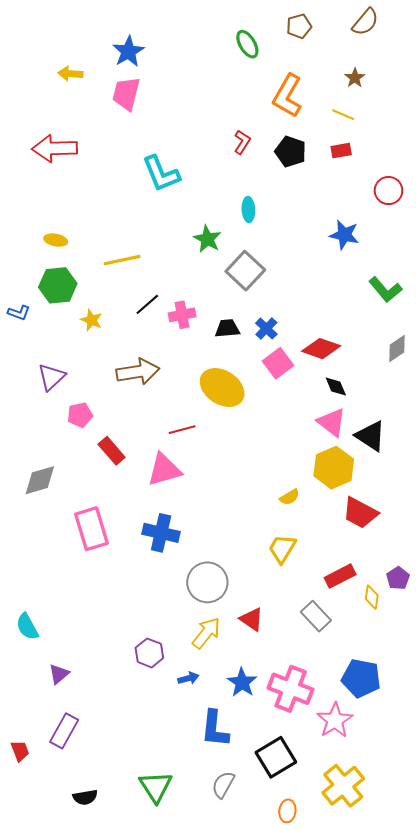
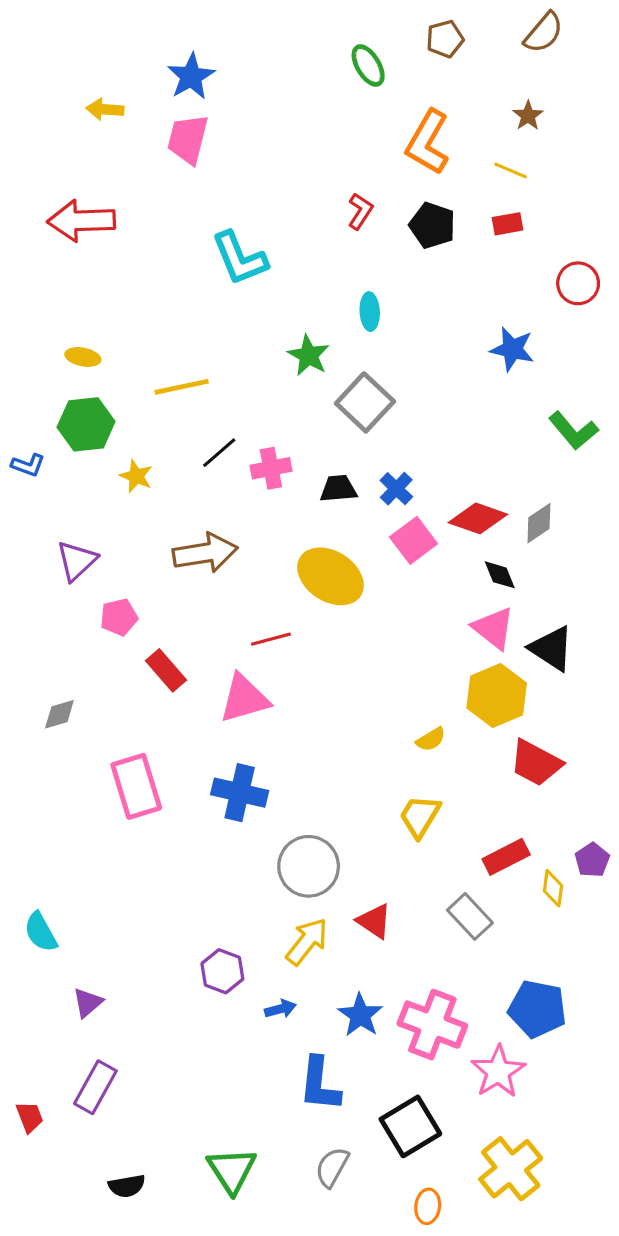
gray diamond: (397, 349) -> (539, 523), moved
gray diamond: (40, 480) -> (59, 714), size x0.7

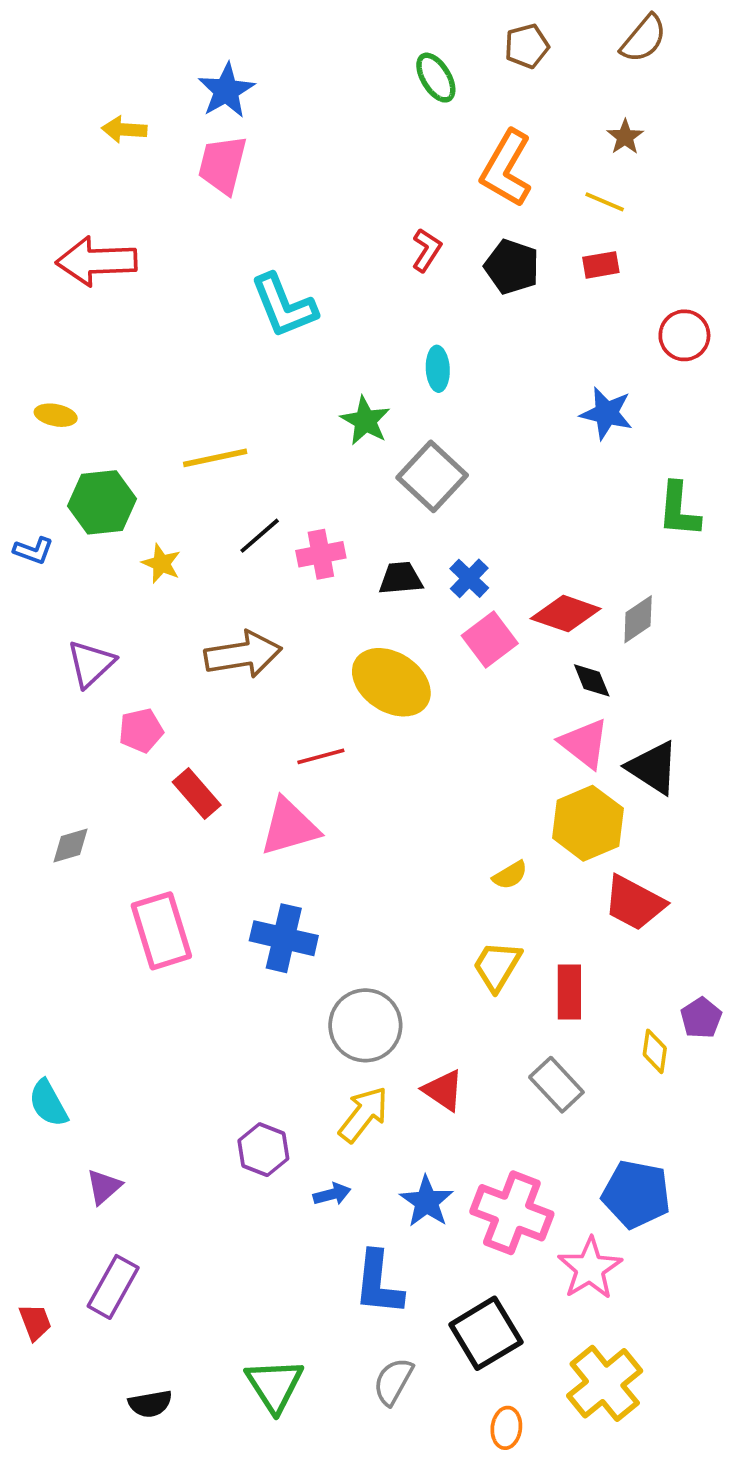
yellow ellipse: (83, 357) -> (56, 415), moved
green L-shape: (573, 431) -> (679, 510), turned 45
red rectangle: (506, 857) -> (569, 992), moved, turned -63

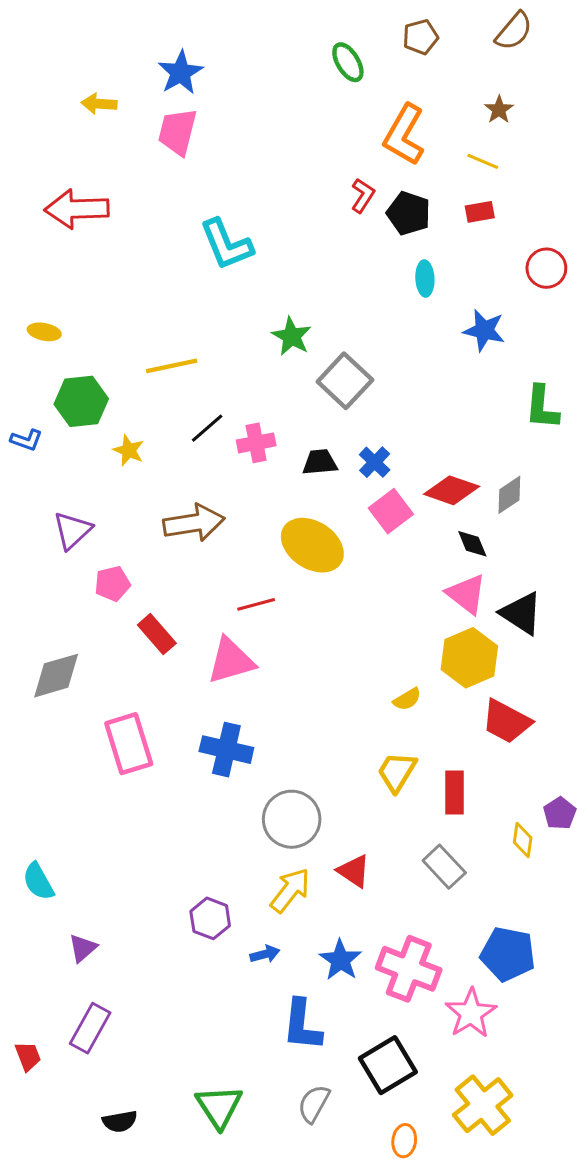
red L-shape: (427, 250) -> (363, 196), moved
cyan ellipse: (438, 369) -> (425, 279), moved
gray diamond: (70, 845) -> (56, 676), size x1.6

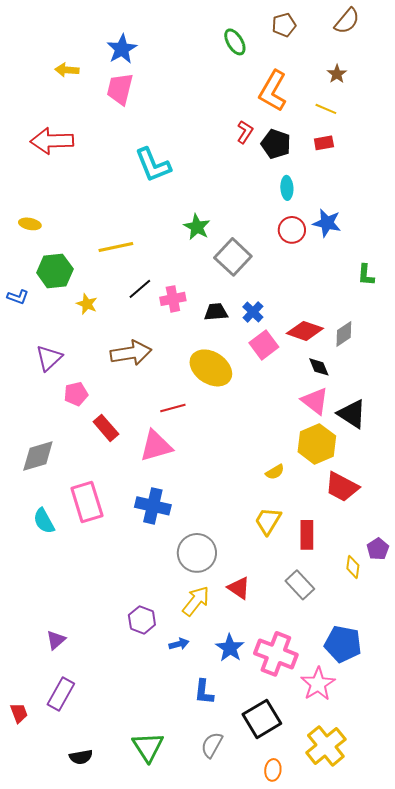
red circle: (546, 268) -> (292, 230), moved
green L-shape: (542, 407) -> (366, 275), size x0.7
cyan semicircle: (38, 881) -> (44, 521), moved
blue L-shape: (302, 1025) -> (204, 692), size x0.7

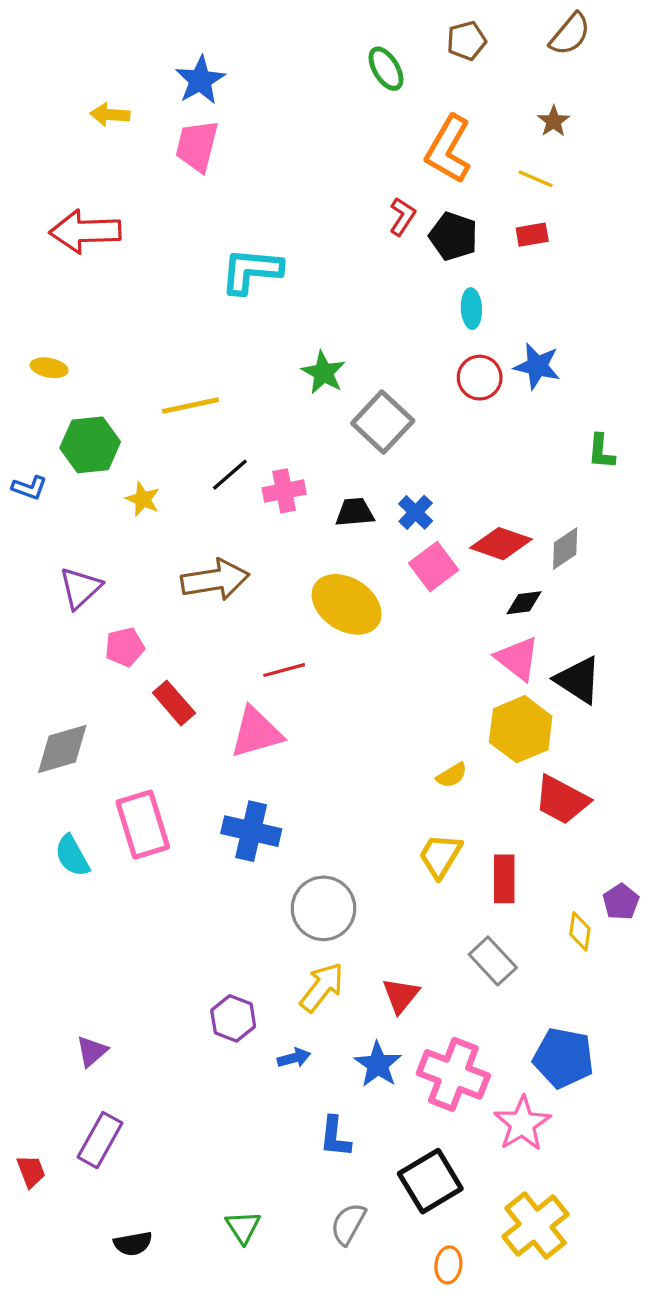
cyan L-shape: (153, 165) -> (251, 271), turned 117
black diamond: (319, 367) -> (524, 603), turned -75
red triangle: (239, 588) -> (401, 995), moved, turned 35
green triangle: (148, 747) -> (243, 1227), size x0.7

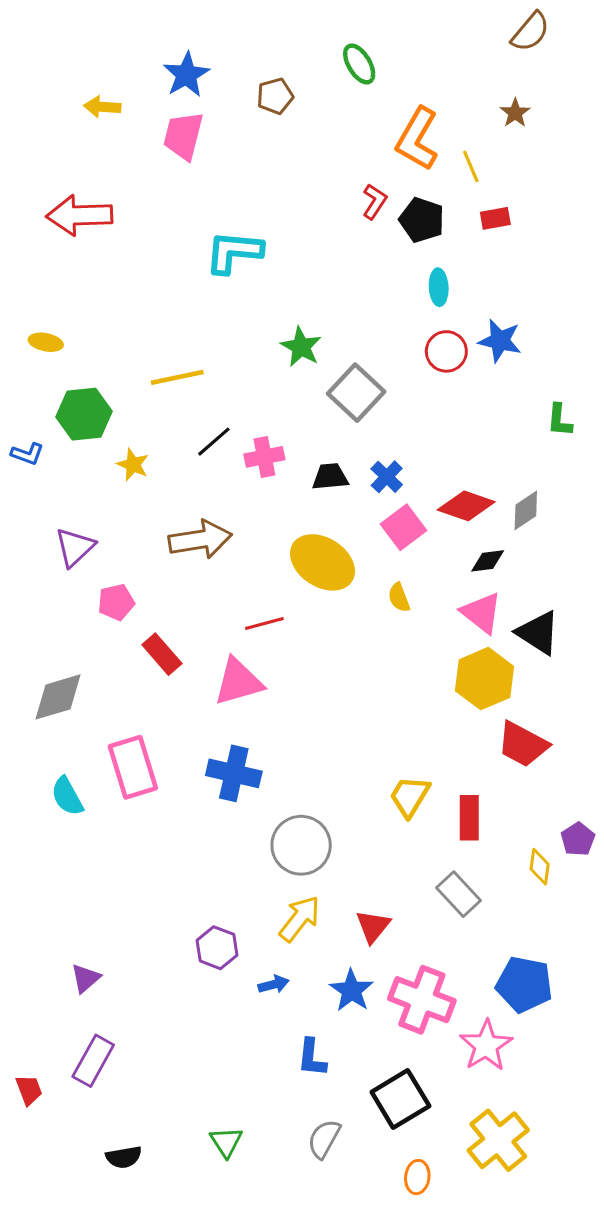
brown pentagon: (466, 41) -> (275, 96), moved
yellow line: (535, 179) -> (471, 166), moved, turned 44
yellow semicircle: (452, 775) -> (399, 598), moved, turned 100

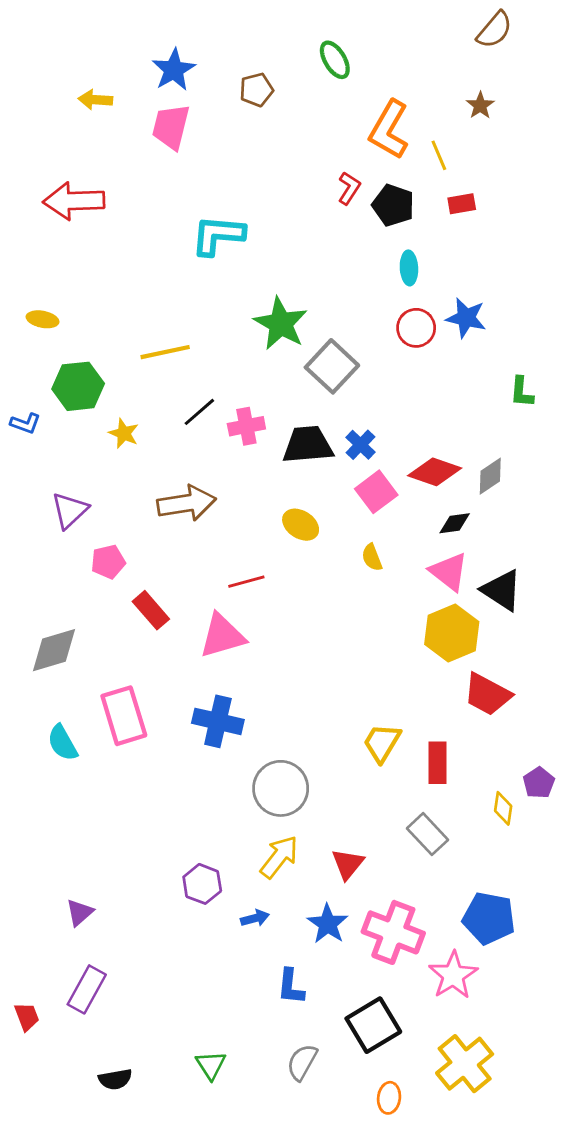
green star: (301, 347) -> (281, 324), size x1.4
black trapezoid: (330, 477) -> (308, 445), size x1.5
yellow ellipse: (322, 562) -> (301, 525), size x0.6

